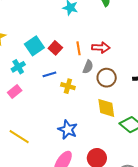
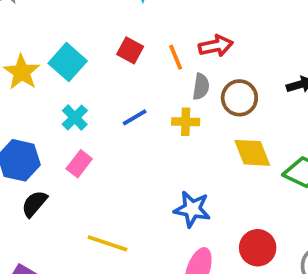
cyan square: (34, 46) -> (68, 62), moved
red square: (55, 48) -> (130, 50), moved
yellow cross: (68, 86) -> (186, 122), moved

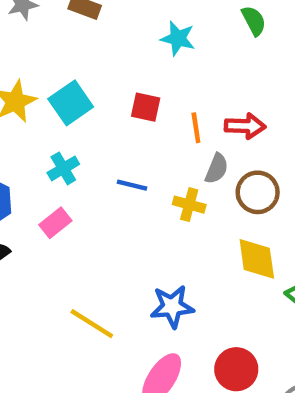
red square: (130, 50) -> (146, 107), turned -30
blue line: (135, 117) -> (132, 185), turned 30
blue star: (192, 209) -> (172, 306), turned -30
yellow line: (107, 243) -> (92, 324), moved

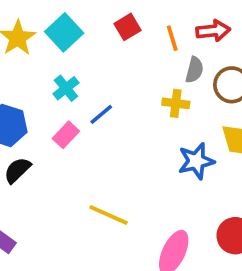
red square: (146, 107) -> (128, 27), turned -35
blue line: (132, 185) -> (101, 114), moved, turned -45
blue star: (172, 306) -> (196, 161), moved

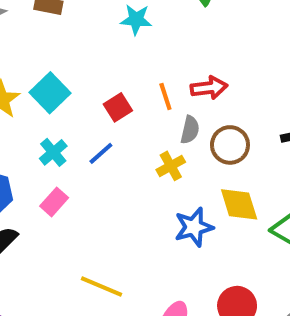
red square: (128, 27) -> (118, 107), moved
yellow cross: (176, 103) -> (171, 166), turned -35
blue line: (101, 114) -> (101, 153), moved

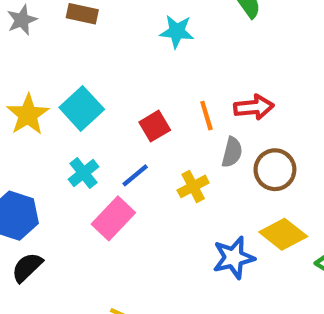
yellow cross: (171, 166) -> (193, 186), moved
pink rectangle: (54, 202) -> (113, 218), moved, size x1.4
yellow diamond: (239, 204) -> (283, 234), turned -36

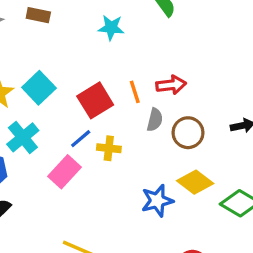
red square: (155, 126) -> (95, 100), size x1.5
cyan cross: (83, 173) -> (23, 137), moved, size x1.4
yellow cross: (193, 186) -> (109, 148), moved, turned 35

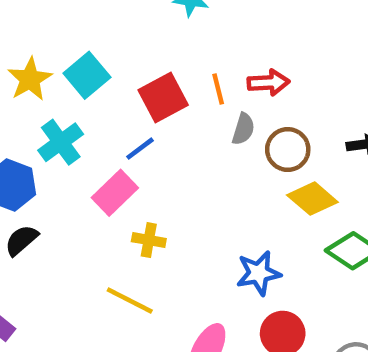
yellow cross: (109, 148) -> (149, 240), moved
yellow diamond: (195, 182) -> (312, 199), moved
blue star: (157, 201) -> (259, 273), moved

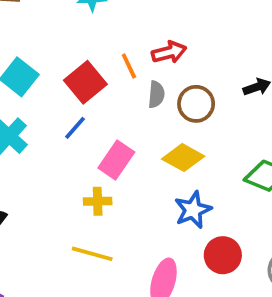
pink rectangle: (115, 193) -> (116, 160), moved
yellow diamond: (312, 199) -> (183, 158), moved

